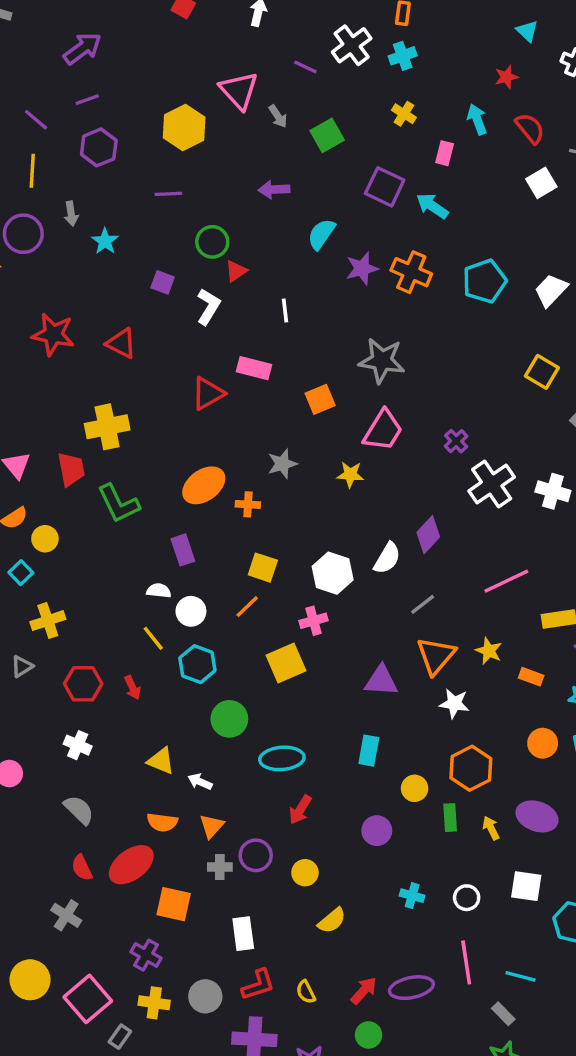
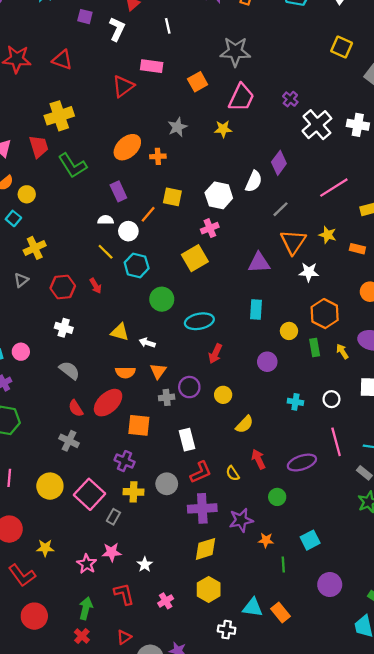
orange line: (247, 607) -> (148, 214), moved
red arrow: (364, 991) -> (258, 459), moved, turned -60

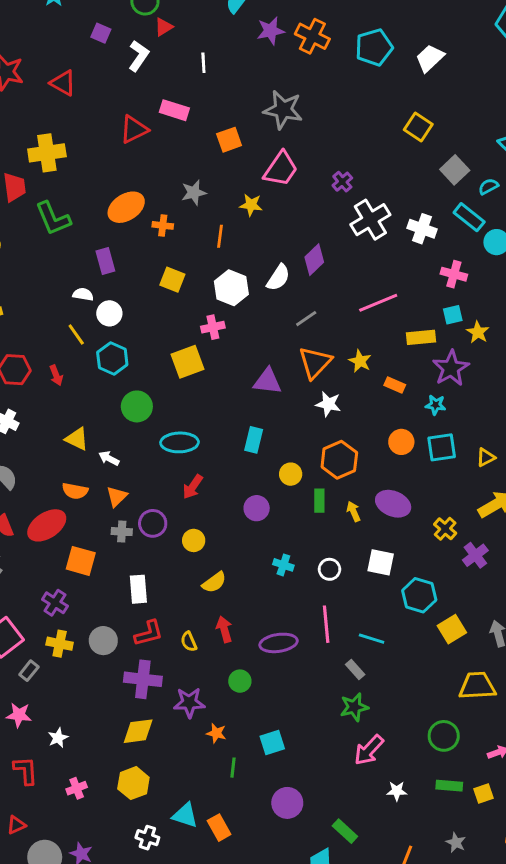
orange line: (148, 214) -> (220, 236), moved, turned -42

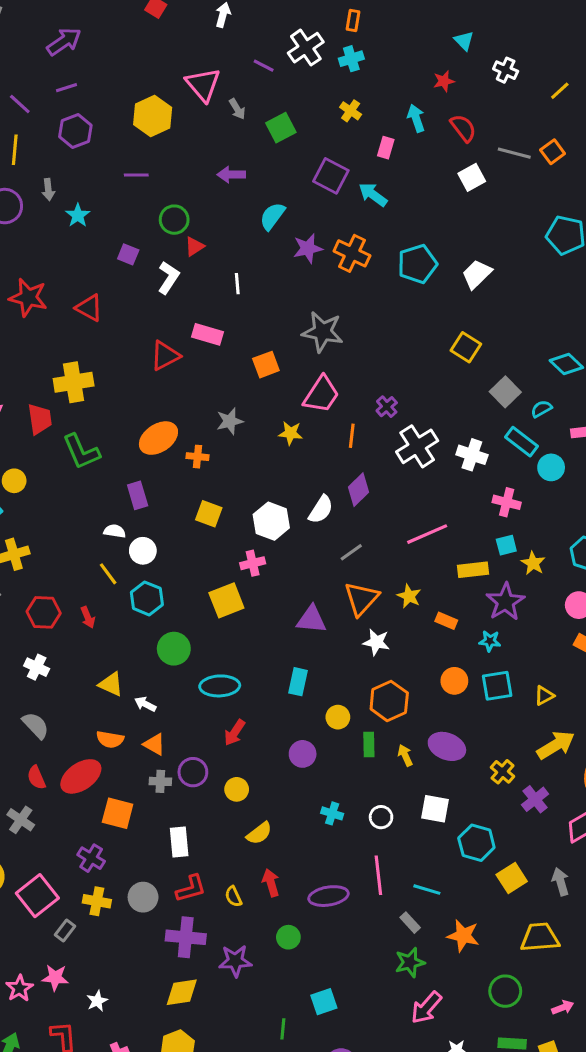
orange line: (220, 236) -> (352, 436), moved
orange triangle: (117, 496) -> (154, 744), turned -45
orange star: (216, 733) -> (463, 936), moved, size x1.5

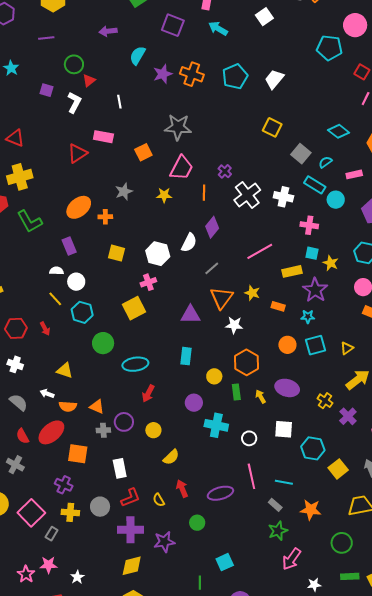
cyan arrow: (373, 195) -> (218, 28), moved
red triangle: (89, 308) -> (15, 138), moved
cyan square: (506, 545) -> (312, 253), turned 32
white arrow: (145, 704) -> (47, 394), moved
cyan cross: (332, 813) -> (216, 425), moved, size x1.6

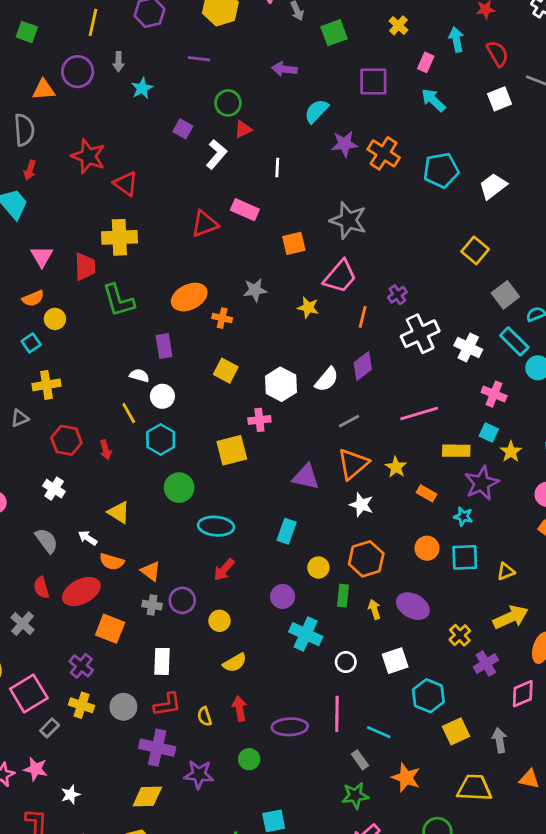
purple square: (173, 25) -> (373, 81), turned -35
white square: (284, 429) -> (395, 661), turned -36

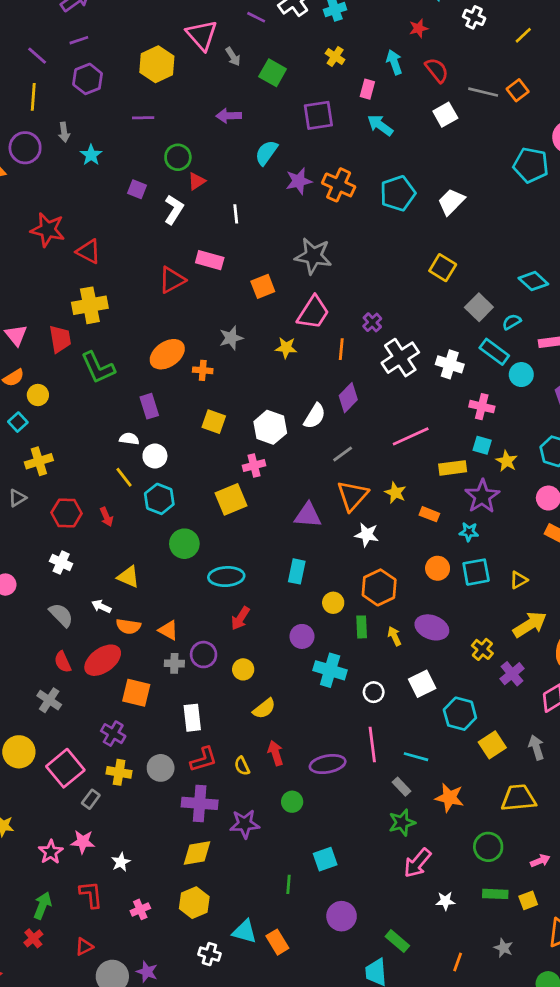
green square: (334, 33) -> (273, 73), turned -32

